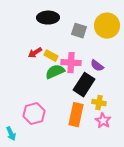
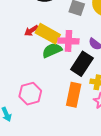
yellow rectangle: (51, 56) -> (48, 34), size x1.6

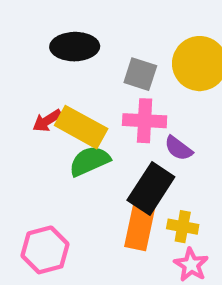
pink cross: (68, 41) -> (145, 121), moved
orange rectangle: (74, 95) -> (140, 225), moved

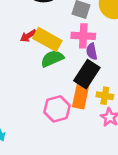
purple semicircle: (178, 148) -> (92, 51), moved, turned 42
pink hexagon: (45, 250) -> (57, 109), moved

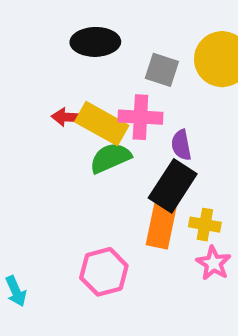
red arrow: (28, 36) -> (67, 117), turned 35
pink cross: (83, 36) -> (140, 117), moved
pink hexagon: (57, 109) -> (104, 272), moved

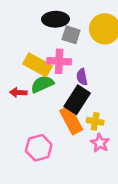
black ellipse: (95, 42) -> (55, 19), moved
red arrow: (67, 117) -> (18, 93), moved
orange rectangle: (162, 222) -> (71, 120), turned -40

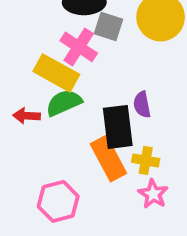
pink cross: (59, 61) -> (79, 47), moved, turned 30
purple semicircle: (82, 77) -> (142, 105), moved
black rectangle: (77, 100) -> (118, 127), turned -40

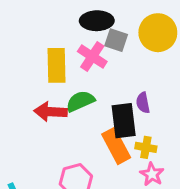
yellow rectangle: (56, 73) -> (56, 65), moved, turned 60
red arrow: (27, 116) -> (51, 112), size x1.5

